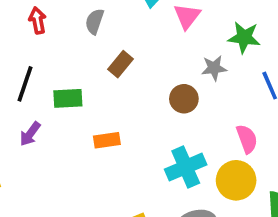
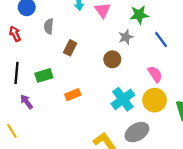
purple arrow: (30, 134) -> (27, 102), turned 120

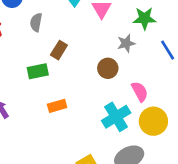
pink semicircle: (155, 74) -> (140, 92), moved
green rectangle: (44, 75) -> (38, 71), moved

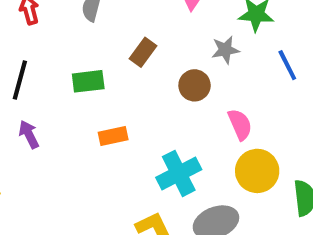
brown rectangle: (59, 50) -> (143, 52), moved
cyan cross: (116, 117) -> (179, 173), moved

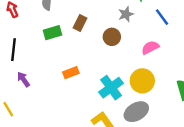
green rectangle: (88, 81) -> (53, 33), moved
pink semicircle: (240, 124) -> (150, 48), moved, turned -84
yellow circle: (257, 171) -> (142, 81), moved

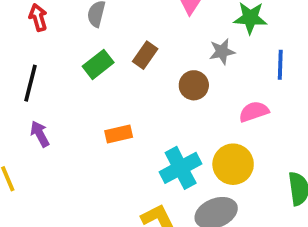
blue line: (162, 17) -> (280, 65), turned 30
green rectangle: (53, 33) -> (98, 64), turned -30

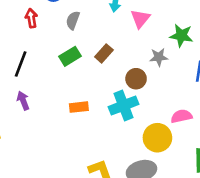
pink semicircle: (254, 112) -> (181, 116), moved
cyan cross: (181, 168) -> (123, 106), moved

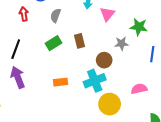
brown rectangle: (104, 53) -> (80, 41), turned -56
purple arrow: (23, 101) -> (18, 77), size x1.5
yellow circle: (157, 138) -> (110, 104), moved

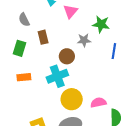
gray semicircle: (56, 16) -> (24, 20), moved, turned -48
green rectangle: (53, 43) -> (19, 48), moved, turned -42
pink semicircle: (139, 89) -> (98, 103), moved

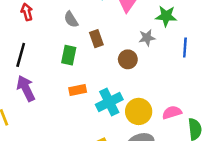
cyan cross: (57, 76) -> (109, 102), moved

